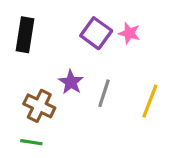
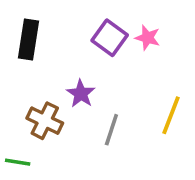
gray line: (104, 93) -> (111, 130), moved
green line: (31, 142) -> (18, 162), moved

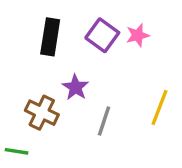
pink star: (148, 38) -> (138, 35), turned -30
black rectangle: (28, 39) -> (50, 37), moved

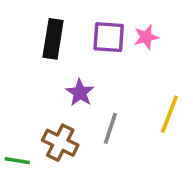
purple square: (102, 35) -> (109, 37), turned -32
brown cross: (42, 113) -> (60, 143), moved

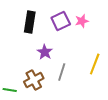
purple square: (109, 37) -> (61, 21), turned -30
brown cross: (60, 143) -> (34, 80), turned 36

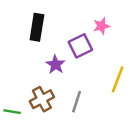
purple square: (61, 21) -> (80, 46), moved
gray line: (62, 72) -> (77, 102), moved

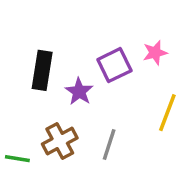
pink star: (101, 26) -> (155, 53), moved
black rectangle: (37, 27) -> (42, 70), moved

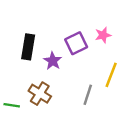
brown cross: (60, 141) -> (40, 94), turned -30
gray line: (109, 144) -> (88, 95), moved

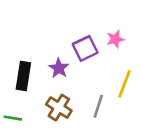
black rectangle: (28, 47) -> (23, 76), moved
brown cross: (40, 94) -> (59, 108), moved

